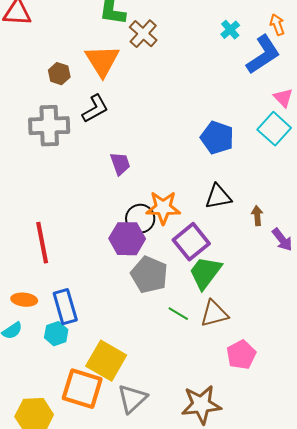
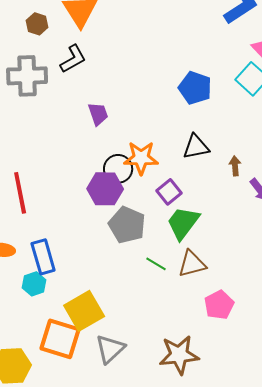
purple square: (191, 242) -> (169, 192), size x0.7
yellow square: (106, 361) -> (84, 311), turned 30

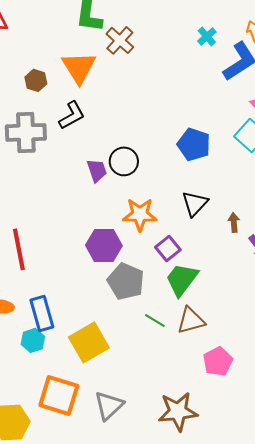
black triangle: (196, 147) -> (195, 203), turned -36
black circle: (118, 169) -> (124, 161), moved
yellow square: (84, 311) -> (89, 342), moved

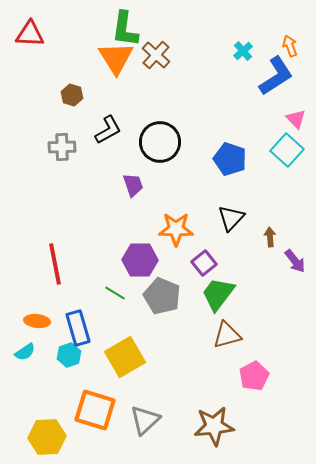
orange triangle: (79, 67) -> (116, 58), moved
gray cross: (26, 132) -> (62, 147), size x0.7
black circle: (124, 161) -> (160, 142), moved, size x1.4
green line: (155, 320) -> (115, 293), moved

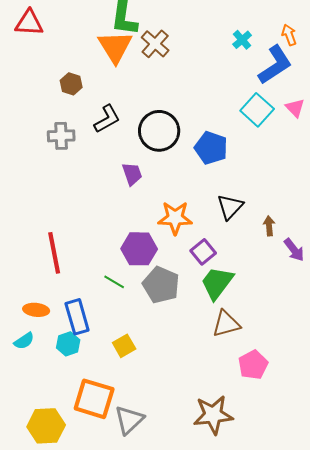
cyan square: (287, 150) -> (257, 110), moved
blue pentagon: (230, 159) -> (211, 148), moved
yellow square: (125, 357) -> (124, 346), size x0.6
gray triangle: (145, 420) -> (129, 420), moved

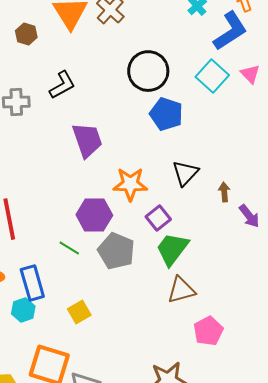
brown hexagon: (71, 84) -> (26, 34), moved
black circle: (159, 131) -> (148, 71), moved
purple trapezoid: (132, 174) -> (87, 140), size x1.5

